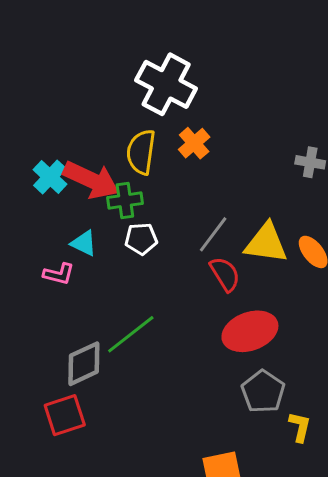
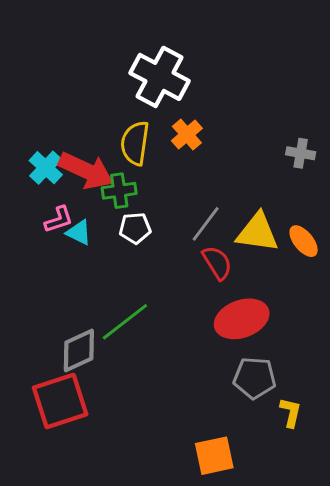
pink L-shape: (59, 274) -> (59, 219), moved, turned -32
gray pentagon: (263, 392) -> (255, 378), turned -30
red square: (65, 415) -> (60, 401), size x1.4

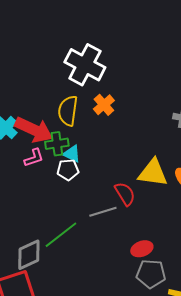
pink L-shape: (59, 219) -> (34, 158), moved
gray line: (206, 224) -> (103, 212), moved, turned 36
cyan triangle: (79, 232) -> (72, 154), moved
red ellipse: (242, 319) -> (142, 249), moved, size x0.6

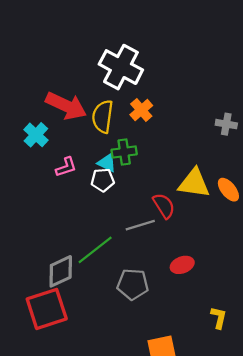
red arrow: (34, 130) -> (66, 106), moved
green cross: (57, 144) -> (124, 152), moved
gray pentagon: (151, 274) -> (133, 284), moved

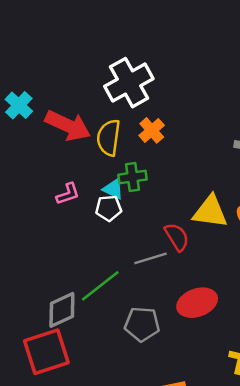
white cross: (121, 67) -> (129, 83), turned 33
cyan cross: (36, 135) -> (19, 105), moved
red ellipse: (182, 265) -> (197, 303), size x1.5

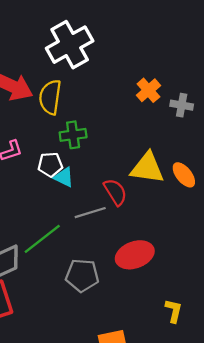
orange cross: (152, 130) -> (148, 90), moved
cyan triangle: (113, 189) -> (64, 177), moved

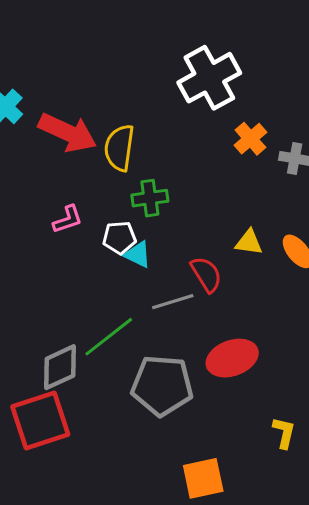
white cross: (70, 45) -> (209, 78), moved
yellow triangle: (147, 168) -> (249, 242), size x0.6
gray pentagon: (82, 275) -> (162, 385), size x1.4

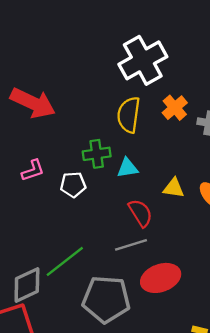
yellow semicircle: (119, 148) -> (129, 115), moved
cyan triangle: (138, 254) -> (127, 168), moved, turned -35
gray line: (173, 302) -> (131, 245), moved

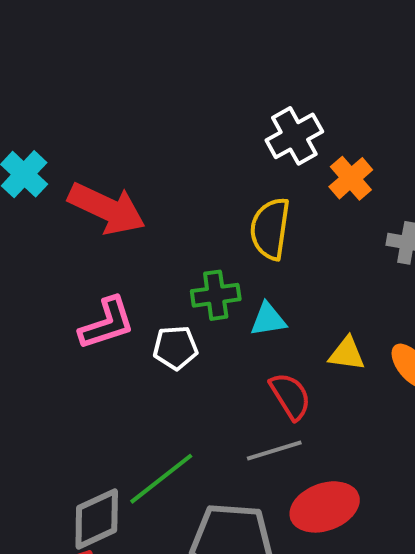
white cross: (143, 60) -> (294, 136), size x0.7
orange cross: (175, 108) -> (351, 178), moved
pink L-shape: (33, 170) -> (107, 323), size x1.4

